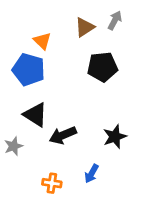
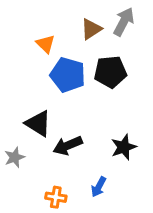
gray arrow: (115, 20) -> (124, 22), size x1.4
blue pentagon: (29, 70) -> (68, 75), moved

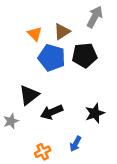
brown triangle: (91, 29) -> (62, 32), moved
black triangle: (38, 123) -> (29, 95), turned 50
orange cross: (56, 197) -> (43, 152), turned -35

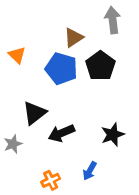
gray arrow: (95, 17) -> (113, 20), turned -35
orange triangle: (35, 34) -> (17, 55), moved
black pentagon: (85, 55) -> (100, 66), turned -30

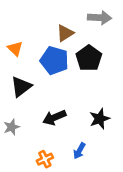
gray arrow: (113, 20) -> (100, 18), turned 100
black triangle: (34, 113) -> (21, 87), moved

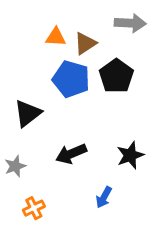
orange triangle: (15, 49) -> (56, 37), moved, turned -42
orange cross: (45, 159) -> (34, 208), moved

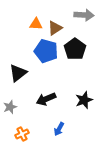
blue arrow: (104, 197) -> (59, 129), moved

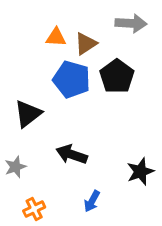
black arrow: (46, 99) -> (72, 154), turned 42
black star: (84, 100) -> (140, 172), moved

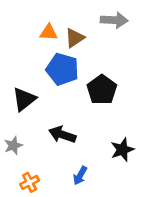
black pentagon: (117, 76) -> (102, 90), moved

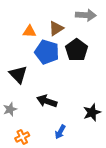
orange triangle: (49, 32) -> (29, 32), moved
black pentagon: (102, 90) -> (77, 50), moved
black triangle: (24, 99) -> (18, 75), turned -36

